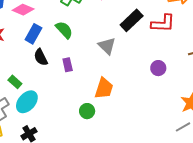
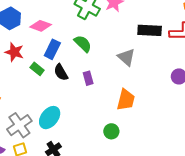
black rectangle: (132, 20) -> (150, 30), turned 50
green rectangle: (15, 82) -> (37, 69), moved
green circle: (87, 111) -> (111, 131), moved

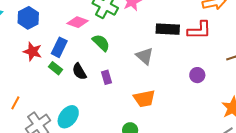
pink diamond: (41, 26) -> (78, 22), moved
blue rectangle: (52, 49) -> (59, 47), moved
orange trapezoid: (126, 100) -> (144, 99), turned 65

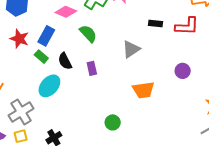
black rectangle: (168, 29) -> (155, 23), size x0.6
gray triangle: (145, 56) -> (131, 49), turned 42
orange trapezoid: (144, 99) -> (143, 90), moved
cyan ellipse: (68, 117) -> (49, 86), moved

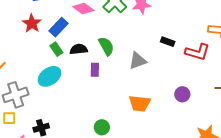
green semicircle: (88, 34) -> (106, 46), moved
green rectangle: (41, 57) -> (56, 49), moved
black semicircle: (65, 61) -> (79, 49), moved, turned 96

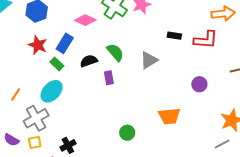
green rectangle: (56, 49) -> (57, 64), moved
cyan ellipse: (50, 76) -> (52, 91), moved
orange trapezoid: (140, 103) -> (169, 116), moved

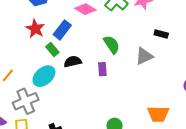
black rectangle: (174, 36) -> (161, 34), moved
black semicircle: (89, 61) -> (73, 62), moved

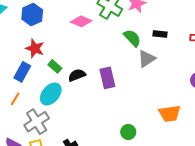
blue rectangle: (62, 30) -> (22, 72), moved
green semicircle: (112, 44) -> (132, 38), moved
purple rectangle: (102, 69) -> (107, 78), size x1.5

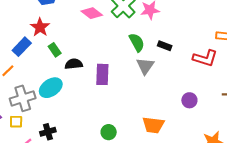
gray triangle: (147, 59) -> (145, 66), turned -36
cyan ellipse: (51, 94) -> (51, 88), moved

